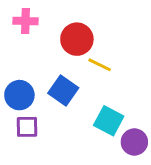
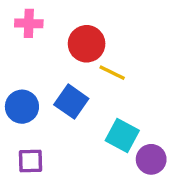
purple square: (27, 127) -> (30, 161), moved

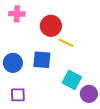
blue square: (71, 102) -> (42, 60), turned -30

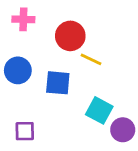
blue circle: (13, 63) -> (18, 70), moved

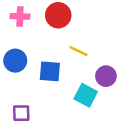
red circle: (70, 36) -> (58, 15), moved
purple circle: (123, 130) -> (106, 76), moved

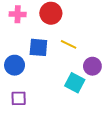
blue circle: (15, 61) -> (15, 65), moved
blue square: (50, 71) -> (38, 47), moved

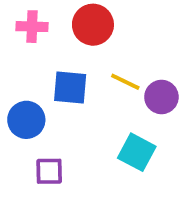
purple circle: (92, 66) -> (161, 97), moved
purple square: (19, 98) -> (49, 171), moved

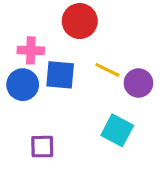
pink cross: (32, 27) -> (31, 50), moved
blue circle: (26, 120) -> (23, 85), moved

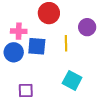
yellow line: (107, 70) -> (66, 43), turned 63
purple circle: (138, 83) -> (87, 27), moved

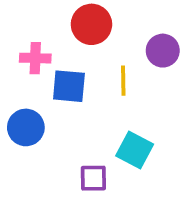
blue circle: (14, 52) -> (26, 127), moved
purple square: (26, 91) -> (93, 178), moved

